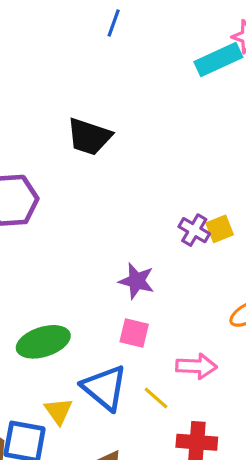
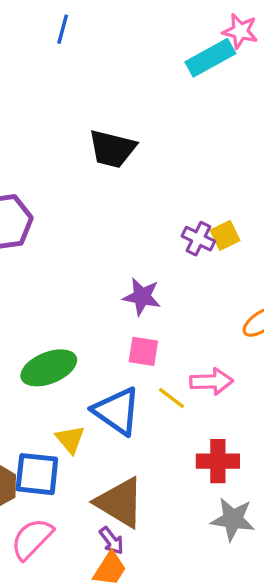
blue line: (114, 23) -> (63, 29), moved
black trapezoid: (89, 137) -> (112, 149), moved
yellow line: (156, 398) -> (172, 398), moved

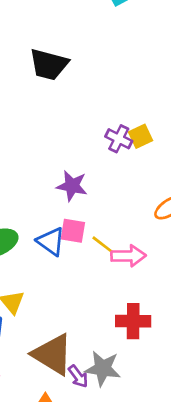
yellow line: (172, 398) -> (103, 245), moved
blue triangle: (117, 411) -> (51, 241), moved, size x0.7
gray star: (233, 519) -> (103, 368), moved
purple arrow: (112, 541) -> (78, 376), moved

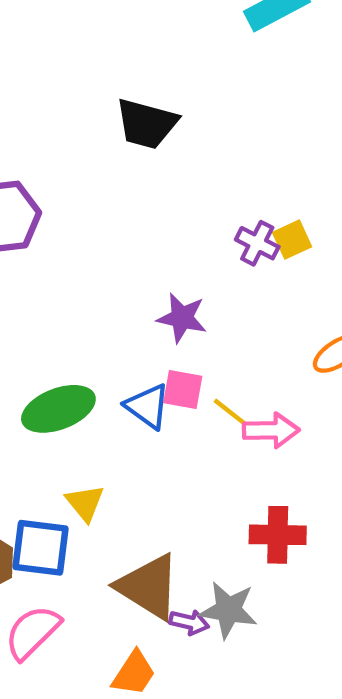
purple arrow: (78, 376) -> (189, 622), turned -40

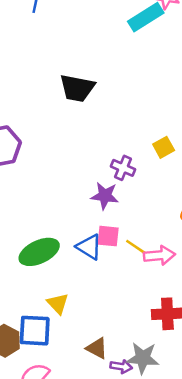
purple cross: (257, 243) -> (123, 168), moved
brown triangle: (148, 587) -> (97, 348), size x0.6

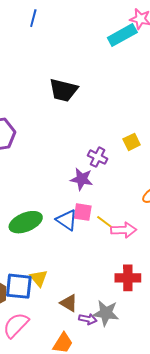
yellow triangle: (58, 304) -> (39, 278), moved

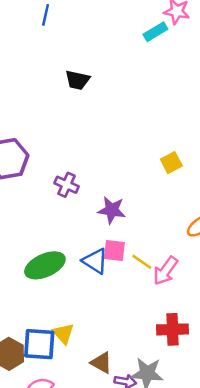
cyan rectangle: (122, 35) -> (155, 32), size x0.7
black trapezoid: (63, 90) -> (77, 80), moved, size x0.7
purple cross: (98, 157) -> (67, 185), moved
pink arrow: (124, 230) -> (165, 271), turned 130

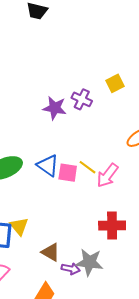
purple cross: (67, 185) -> (82, 99), moved
purple star: (112, 210) -> (55, 108), moved
pink square: (114, 251) -> (68, 173), moved

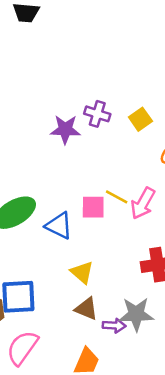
yellow square: (115, 83) -> (140, 119), moved
blue triangle: (48, 165) -> (59, 226), moved
yellow triangle: (19, 226) -> (82, 272), moved

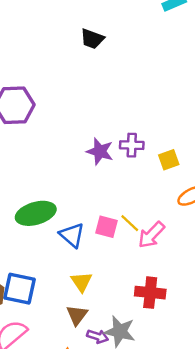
purple cross: (97, 114) -> (132, 145), turned -30
brown triangle: (86, 309) -> (77, 315), turned 30

